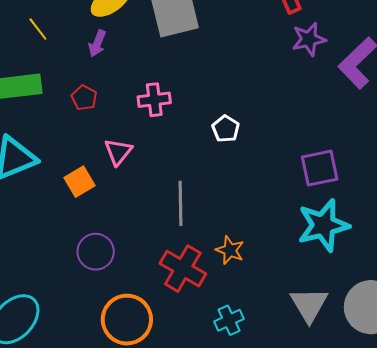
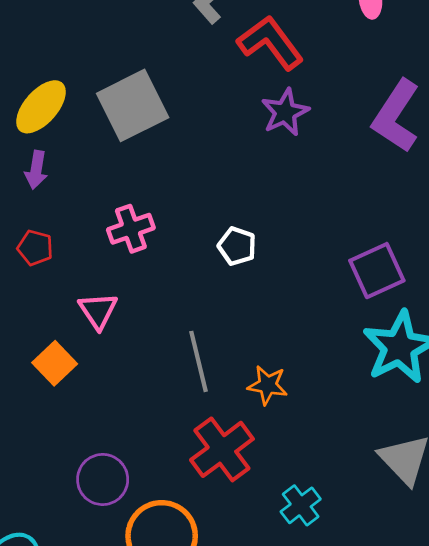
purple star: (309, 39) -> (285, 112), moved
orange star: (230, 250) -> (268, 385), moved
purple circle: (96, 252) -> (103, 479), moved
red cross: (183, 269) -> (222, 449), turned 36

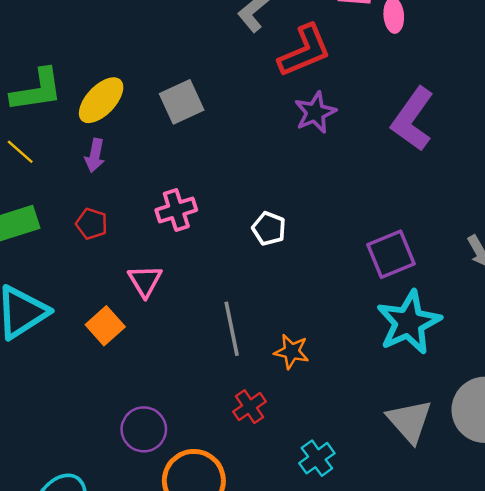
red L-shape: (270, 43) -> (305, 51), turned 102
gray square: (133, 105) -> (182, 102), size x0.7
red cross: (222, 449) -> (249, 407), size x0.6

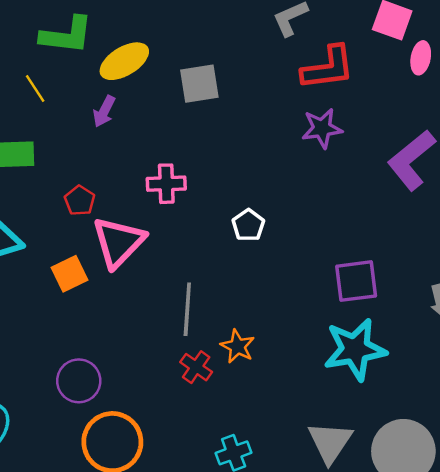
red pentagon: (92, 224) -> (80, 201), moved
pink triangle: (145, 281) -> (118, 242), size x1.6
red cross: (249, 407) -> (196, 367), moved, turned -36

